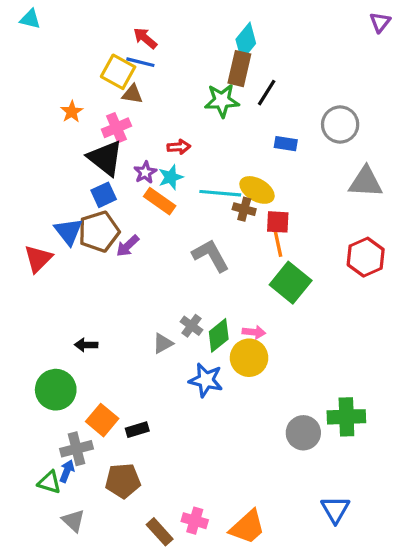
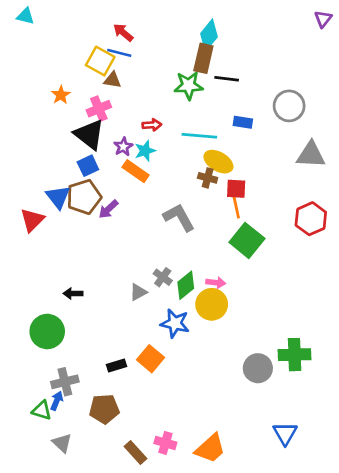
black line: (267, 93) -> (227, 79), turned 65
cyan line: (220, 193) -> (199, 136), moved
orange square: (102, 420) -> (150, 359), moved

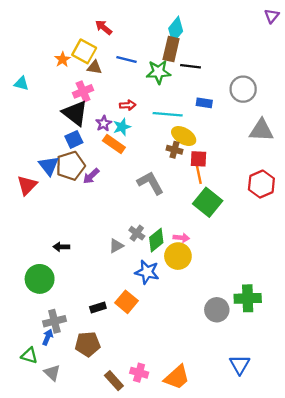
cyan triangle: (25, 16) -> (21, 83), moved
blue line: (119, 53) -> (126, 59), moved
orange star: (61, 95) -> (62, 59), moved
green triangle: (42, 410) -> (29, 356), moved

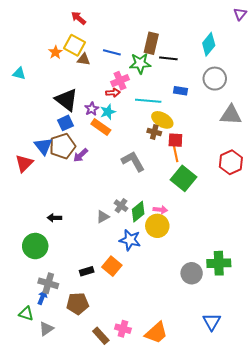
red arrow: (104, 27) -> (79, 18), moved
cyan diamond: (176, 30) -> (209, 44), moved
pink cross: (83, 91) -> (120, 81), moved
gray cross: (54, 321) -> (48, 283), turned 30
gray triangle: (52, 373) -> (46, 329), turned 42

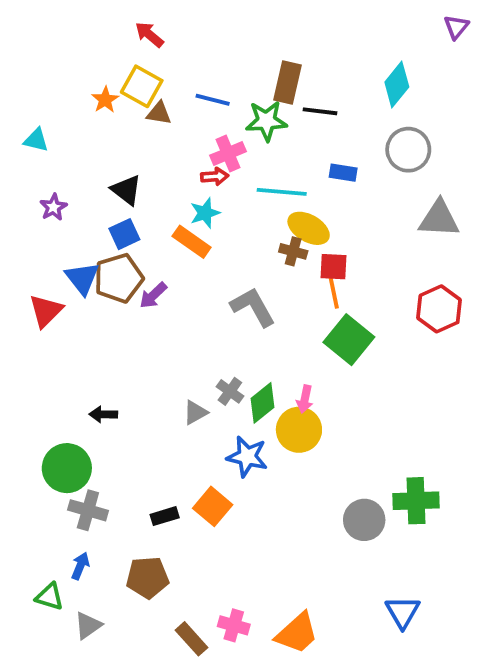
black triangle: (66, 100) -> (126, 190), size x0.7
purple star: (92, 109) -> (53, 207), moved
pink arrow: (160, 210) -> (305, 399), turned 96
gray cross: (48, 283) -> (88, 510), moved

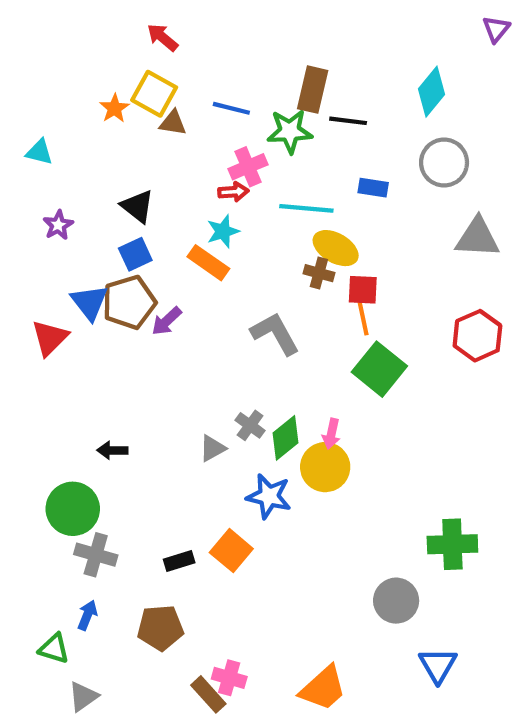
gray circle: (364, 520) -> (396, 601), moved
gray triangle: (88, 625) -> (83, 697), moved
pink cross: (234, 625) -> (229, 678), moved

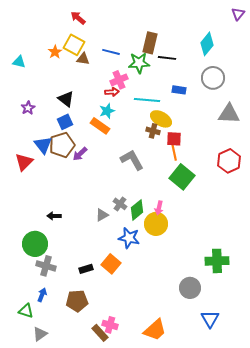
cyan triangle: (39, 152) -> (19, 62), moved

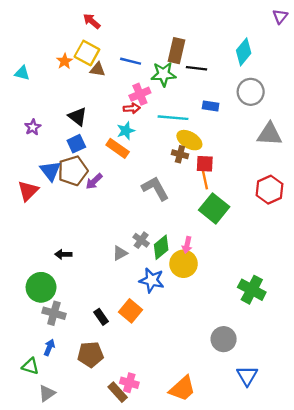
green cross: (217, 261) -> (252, 290), moved, turned 30
black rectangle: (86, 269) -> (101, 317), turned 72

